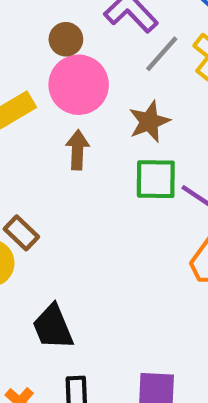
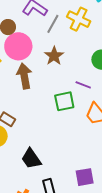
brown arrow: (77, 150) -> (24, 76), size x1.4
green square: (156, 179) -> (64, 101), moved

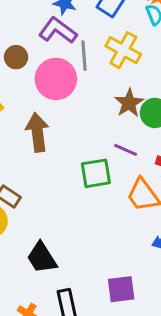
gray line: (53, 24) -> (84, 56), turned -36
pink circle: (18, 46) -> (56, 79), moved
brown star: (54, 56) -> (129, 103), moved

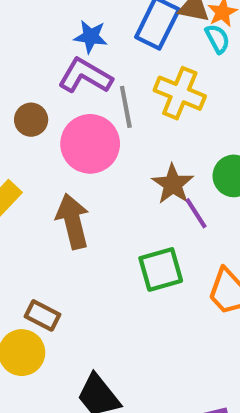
brown star: (129, 103) -> (173, 184), moved
purple line: (126, 150) -> (196, 213), moved, turned 40

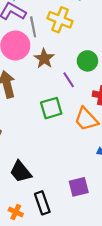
brown star: (173, 184) -> (44, 59), moved

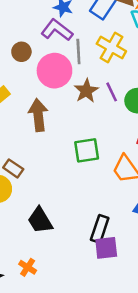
purple line: (69, 80) -> (112, 92), moved
black rectangle: (42, 203) -> (100, 229), moved, turned 30

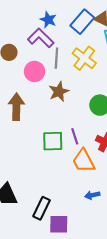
pink circle: (54, 71) -> (34, 71), size x0.7
purple line: (112, 92) -> (75, 136), moved
black rectangle: (100, 229) -> (41, 208), moved

